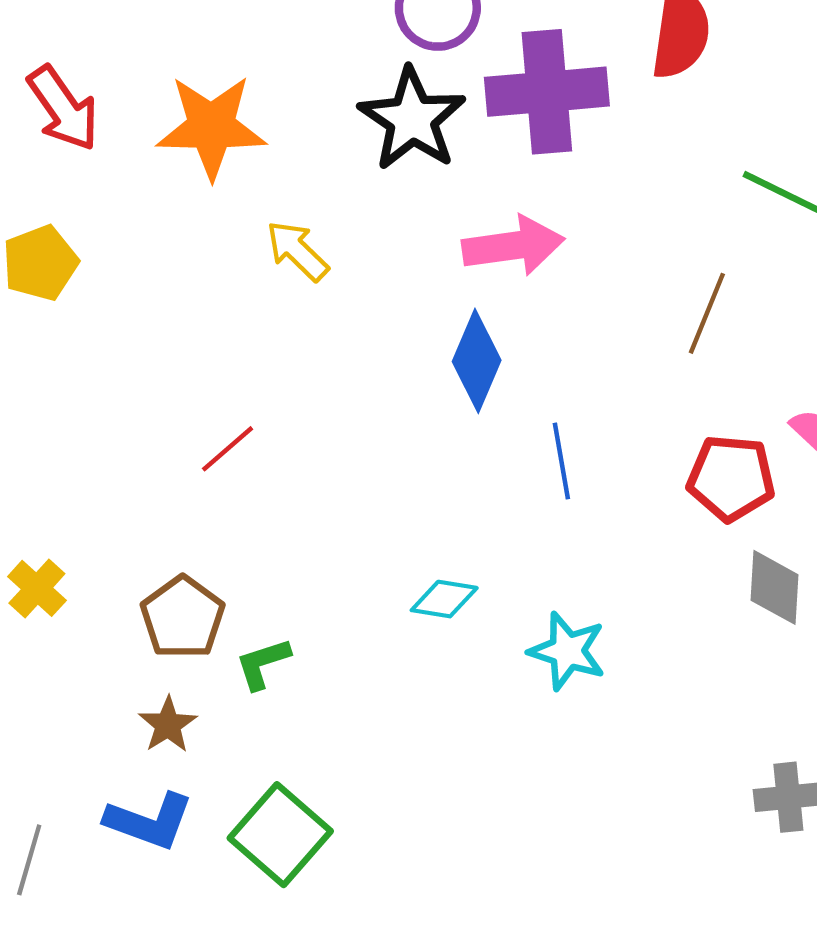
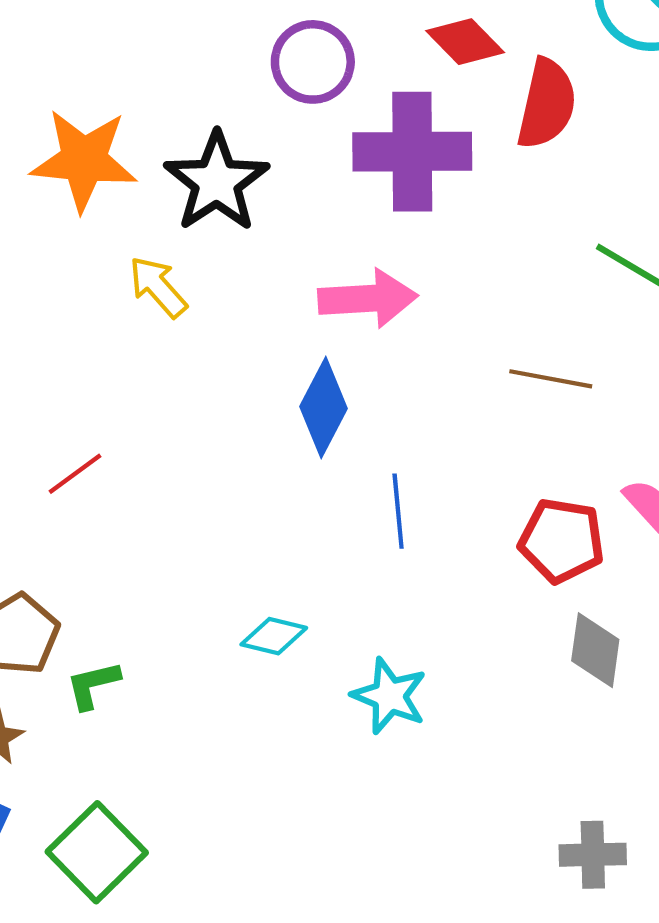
black star: (412, 119) -> (217, 182), moved
brown line: (707, 313) -> (551, 379), turned 74

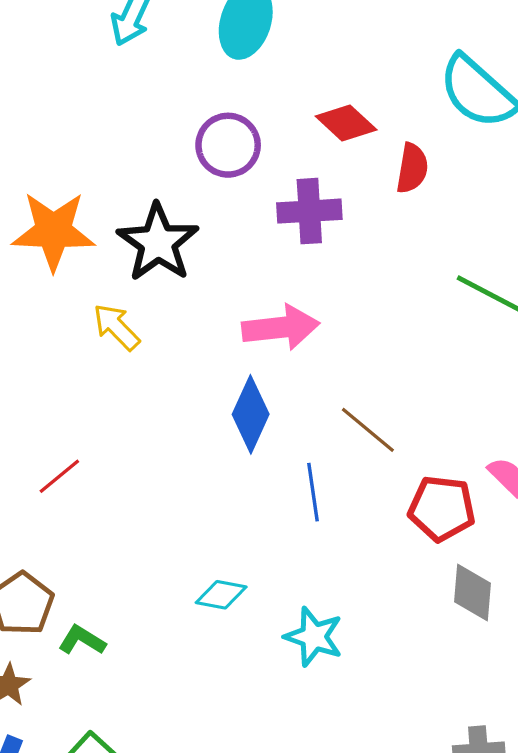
red semicircle: (547, 104) -> (412, 168), size x0.7
purple cross: (412, 152) -> (309, 211), size x0.7
brown line: (551, 379) -> (368, 430), moved, turned 32
green L-shape: (93, 685) -> (82, 640), turned 48

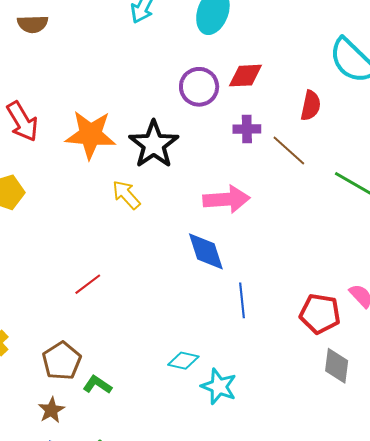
red diamond: (346, 123) -> (245, 76), moved, turned -48
purple cross: (309, 211) -> (247, 129), size x0.7
blue diamond: (251, 414) -> (206, 251), turned -45
brown line: (368, 430) -> (289, 151), moved
cyan star: (314, 637) -> (219, 386), moved

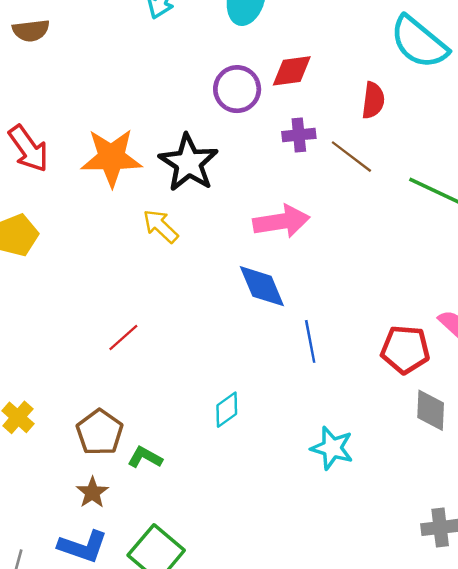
cyan diamond: (183, 361) -> (227, 410), moved, turned -44
cyan star: (219, 386) -> (332, 448), moved

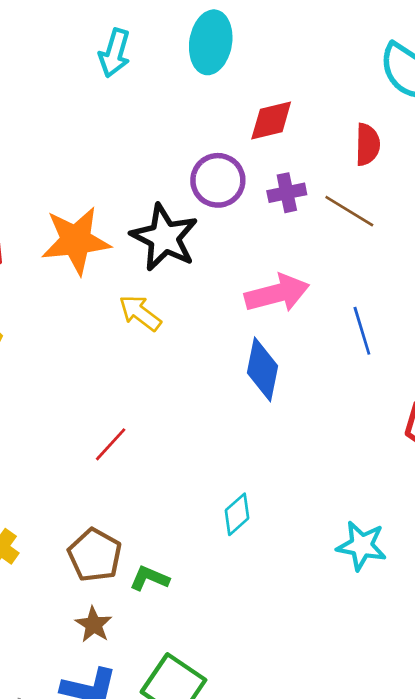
purple circle: (237, 89) -> (218, 180), moved
blue diamond: (262, 286) -> (263, 369), turned 40
blue line: (310, 341) -> (362, 331), moved

